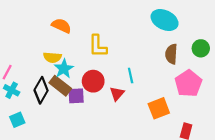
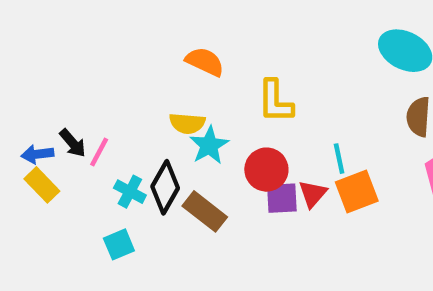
brown rectangle: (60, 86) -> (205, 211), moved
cyan cross: (12, 90) -> (130, 192), moved
purple square: (76, 96) -> (282, 198), moved
orange square: (159, 108) -> (357, 192), moved

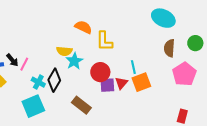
orange semicircle: (205, 62) -> (83, 27), moved
brown rectangle: (205, 211) -> (81, 105), moved
cyan square: (119, 244) -> (33, 106), size x1.6

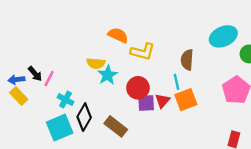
cyan ellipse: (163, 18) -> (223, 36), moved, turned -50
yellow L-shape: (104, 41) -> (143, 52), turned -75
brown semicircle: (169, 48) -> (187, 60), moved
black diamond: (54, 80) -> (84, 117), moved

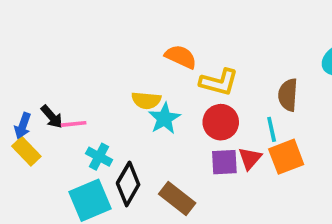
pink line: (49, 78) -> (74, 124), turned 56
blue arrow: (16, 80) -> (23, 126), turned -63
red circle: (138, 88) -> (221, 122), moved

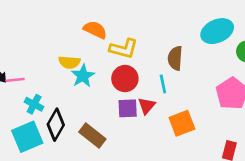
orange square: (286, 157) -> (182, 123), moved

